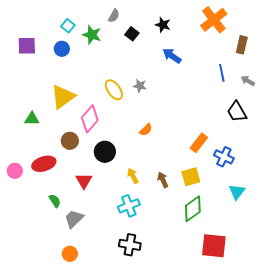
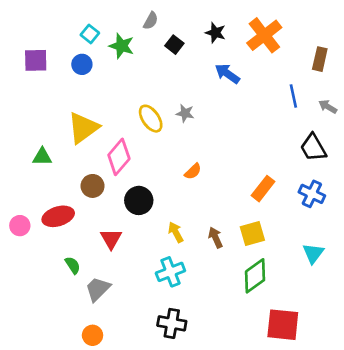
orange cross: (214, 20) -> (264, 35), moved
blue cross: (224, 157) -> (312, 194), moved

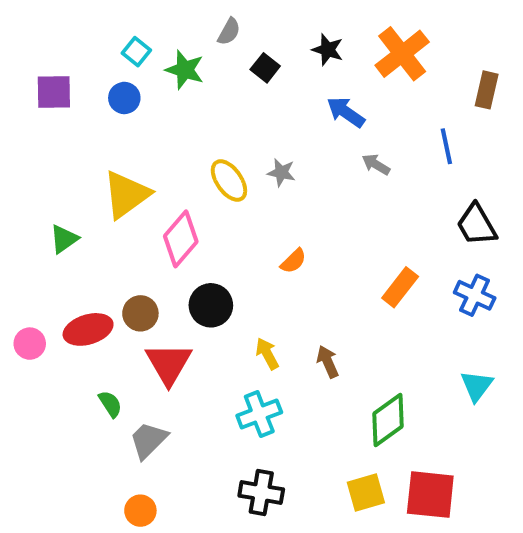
gray arrow: (328, 107) -> (376, 164), moved
green triangle: (42, 157) -> (64, 239), turned -36
brown circle: (93, 186) -> (140, 313), moved
yellow square: (252, 234) -> (366, 493), moved
red triangle: (111, 239) -> (169, 364), size x1.4

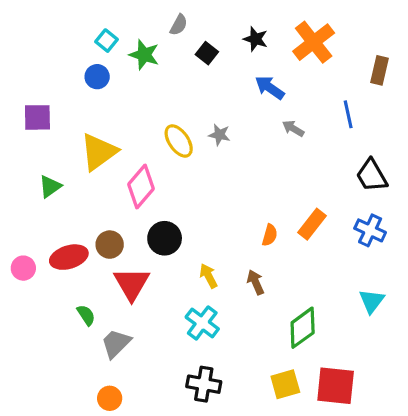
purple square: (54, 92) -> (37, 117), moved
orange semicircle: (293, 261) -> (270, 235), moved, turned -30
cyan cross: (259, 414) -> (202, 323), turned -32

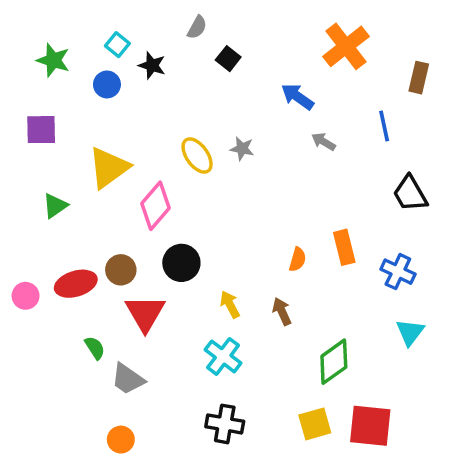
black star: (256, 39) -> (152, 65), moved
green star: (144, 55) -> (53, 60), moved
orange rectangle: (312, 224) -> (344, 247), turned -52
blue cross: (370, 230) -> (398, 272), moved
gray trapezoid: (116, 343) -> (128, 379), turned -100

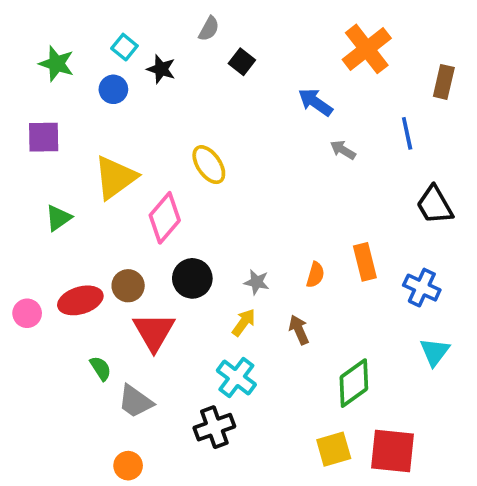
gray star: (242, 149) -> (257, 282), moved
yellow arrow: (230, 304) -> (244, 322), turned 64
black cross: (225, 424) -> (214, 427), moved, turned -30

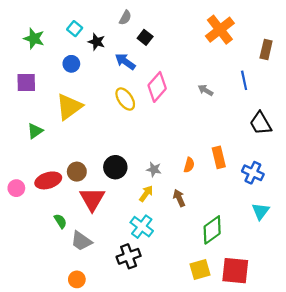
blue circle: (113, 89) -> (71, 64), moved
blue arrow: (315, 102) -> (125, 62), moved
pink diamond: (165, 218) -> (157, 87), moved

